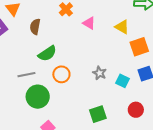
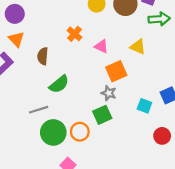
orange square: (139, 47) -> (116, 71), moved
gray star: (99, 73) -> (109, 93), moved
orange circle: (61, 74) -> (80, 132), moved
green square: (98, 114) -> (102, 115), moved

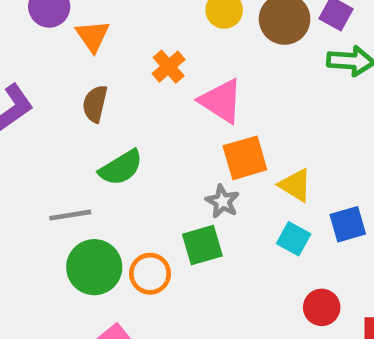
orange triangle: (16, 39) -> (93, 36), moved
pink triangle: (101, 46) -> (221, 101), size x1.5
yellow triangle: (138, 47) -> (295, 185), moved

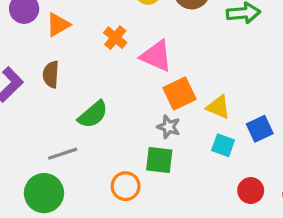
orange triangle: (93, 36) -> (58, 25), turned 44
brown semicircle: (95, 104) -> (51, 74), moved
green square: (202, 245) -> (159, 160), turned 32
green circle: (94, 267) -> (44, 193), moved

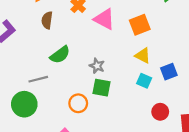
brown semicircle: (51, 74) -> (47, 20), moved
orange square: (180, 93) -> (140, 25), moved
gray star: (169, 127) -> (97, 66), moved

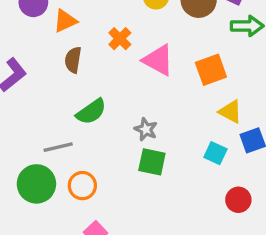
yellow triangle: (143, 55) -> (230, 112), moved
orange circle: (78, 103) -> (82, 186), moved

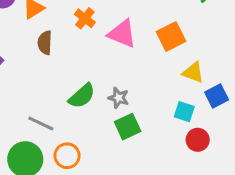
green semicircle: (91, 112) -> (82, 96), moved
gray line: (58, 147) -> (41, 124), turned 45
green square: (152, 162) -> (128, 127), turned -30
red circle: (238, 200) -> (198, 140), moved

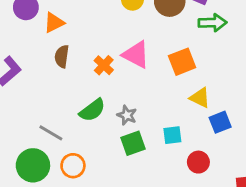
orange cross: (85, 18) -> (104, 65), moved
cyan square: (184, 112) -> (172, 135), moved, turned -30

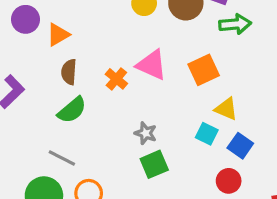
green semicircle: (92, 110) -> (72, 110), moved
blue square: (220, 122) -> (240, 146), moved, turned -30
cyan square: (172, 135) -> (207, 134), moved, turned 36

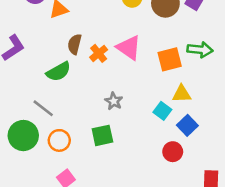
green arrow: (235, 24) -> (200, 50), moved
brown semicircle: (69, 72) -> (75, 44), moved
yellow triangle: (226, 109) -> (182, 94), turned -36
green square: (154, 164) -> (102, 135), moved

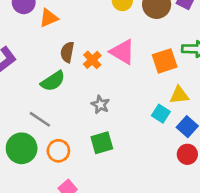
gray star: (114, 101) -> (100, 105), moved
red circle: (173, 152) -> (187, 154), moved

